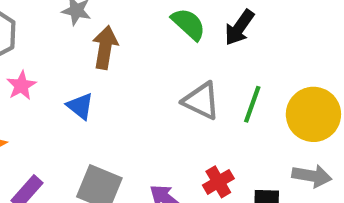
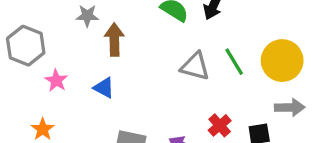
green line: (252, 104) -> (234, 62), turned -40

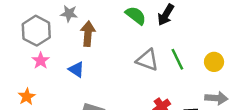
gray hexagon: (26, 46) -> (36, 31), moved
yellow circle: (282, 61) -> (214, 62), size x0.6

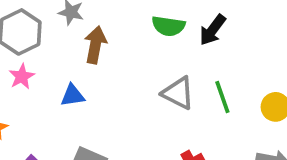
green semicircle: (136, 15) -> (168, 26), turned 145
blue triangle: (76, 70) -> (73, 95), turned -48

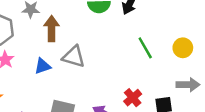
gray triangle: (178, 93) -> (74, 57), moved

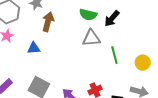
gray triangle: (74, 57) -> (91, 38), moved, turned -36

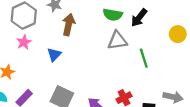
blue triangle: (34, 48) -> (54, 55), turned -40
yellow circle: (143, 63) -> (178, 34), moved

